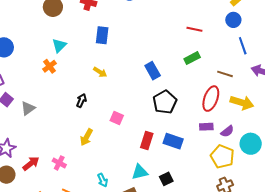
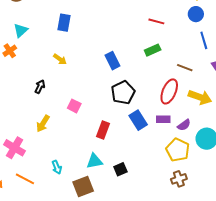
blue rectangle: (173, 141) -> (138, 120), moved, turned 36
pink cross: (59, 163) -> (14, 148), size x1.5

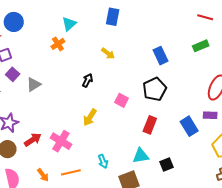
black pentagon: (123, 93) -> (155, 89), moved
blue rectangle: (138, 120) -> (189, 126), moved
orange line: (25, 179) -> (71, 172), turned -42

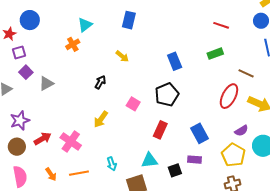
purple rectangle: (210, 115) -> (195, 160), moved

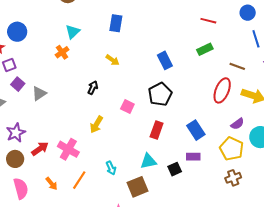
orange line: (79, 173) -> (79, 180), turned -42

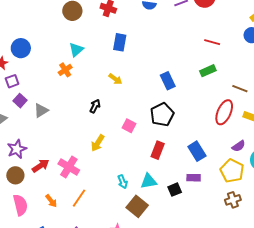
cyan arrow: (111, 168) -> (123, 182), moved
brown square: (138, 187) -> (137, 206), turned -30

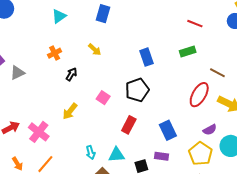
orange cross: (65, 70) -> (55, 53), moved

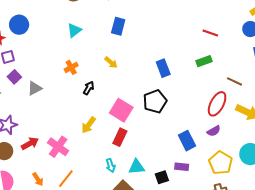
pink square: (103, 98) -> (121, 110), size x1.6
red rectangle: (129, 125) -> (120, 137), moved
purple semicircle: (210, 130) -> (214, 131), moved

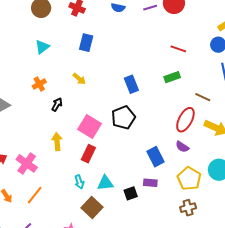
yellow arrow: (89, 125) -> (57, 142), turned 138
purple semicircle: (214, 131) -> (182, 147), turned 64

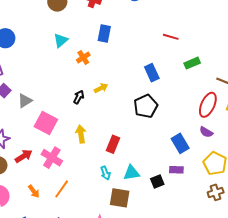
red line: (178, 49) -> (171, 37), moved
yellow arrow: (79, 79) -> (101, 88), moved, turned -64
orange cross: (39, 84) -> (83, 58), moved
pink square: (90, 127) -> (46, 123), moved
brown square: (92, 207) -> (120, 198), turned -30

